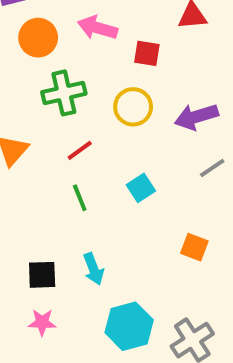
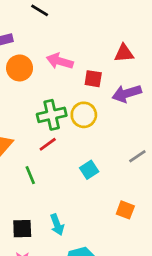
green cross: (64, 93) -> (52, 115), moved
purple arrow: (196, 117) -> (127, 93), moved
green line: (80, 198) -> (30, 175), moved

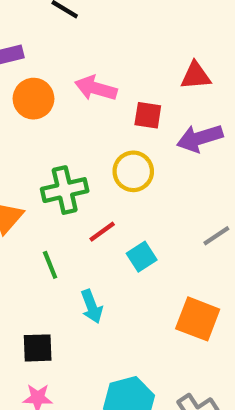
green cross: (52, 115) -> (65, 190), moved
red line: (48, 144) -> (102, 232), moved
orange square: (125, 210) -> (198, 319), size x1.5
cyan arrow: (57, 225) -> (92, 306), moved

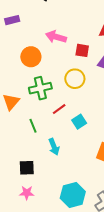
orange circle: (33, 99) -> (31, 57), moved

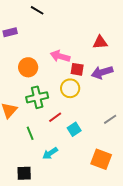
pink arrow: (56, 37) -> (60, 56), moved
red square: (82, 50) -> (77, 69), moved
cyan arrow: (54, 147) -> (50, 153), turned 77

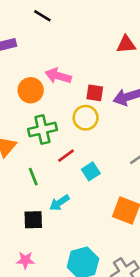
red triangle: (100, 42) -> (126, 44), moved
pink arrow: (60, 56) -> (58, 76), moved
black square: (24, 173) -> (33, 220), moved

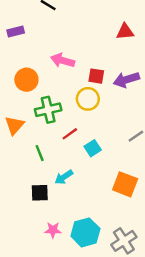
orange circle: (31, 90) -> (26, 80), moved
pink star: (25, 260) -> (53, 230), moved

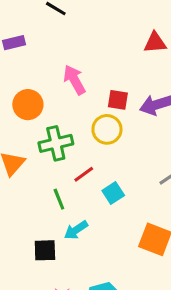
pink arrow: (63, 60) -> (74, 80), turned 45
green line: (40, 153) -> (59, 199), moved

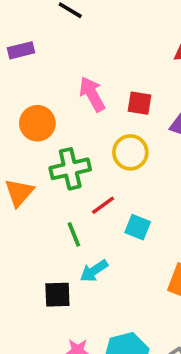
red square: (118, 100) -> (139, 103), moved
cyan square: (113, 193) -> (138, 227), turned -35

